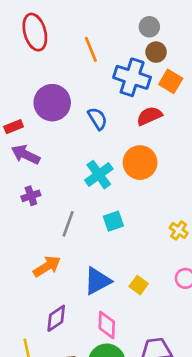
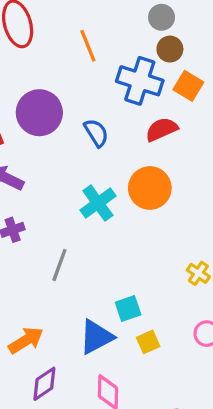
cyan square: (113, 221) -> (128, 308), moved
orange arrow: (47, 266) -> (26, 340), moved
yellow square: (139, 285) -> (148, 342), turned 30

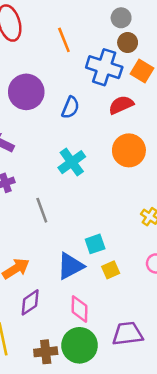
blue semicircle: (96, 133) -> (70, 107), turned 55
orange circle: (150, 188) -> (129, 150), moved
gray line: (59, 265) -> (42, 210), turned -40

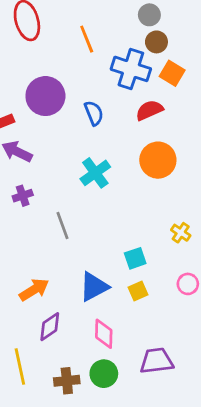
blue semicircle: (70, 107) -> (94, 113), turned -45
cyan square: (95, 244) -> (135, 258), moved
green circle: (80, 345) -> (104, 374), size x0.7

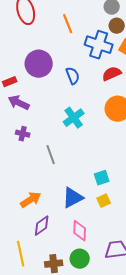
purple cross: (23, 196) -> (23, 134), turned 32

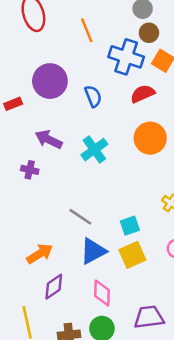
purple arrow: (19, 103) -> (49, 139), moved
gray line: (51, 155) -> (80, 217), moved, turned -36
yellow square: (104, 201) -> (132, 255), size x1.5

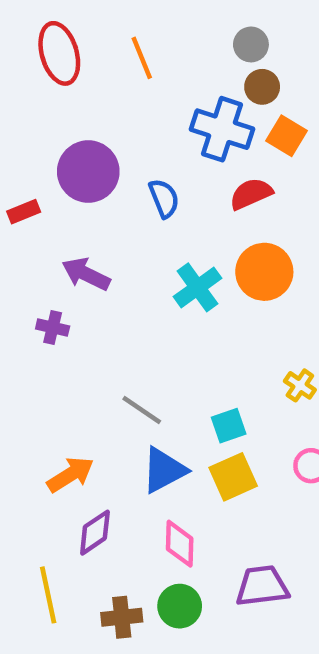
orange line: (87, 30) -> (142, 58), moved
cyan cross: (94, 150) -> (197, 287), moved

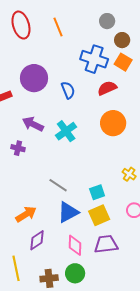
brown circle: (262, 87) -> (122, 40), moved
cyan cross: (197, 287) -> (66, 131), moved
purple trapezoid: (262, 586) -> (106, 244), moved

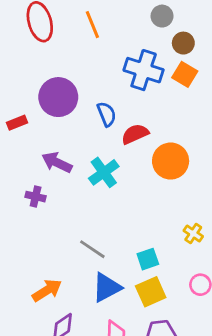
red semicircle: (107, 88) -> (135, 134), moved

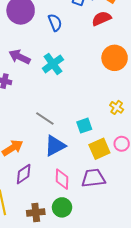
red semicircle: (135, 134) -> (101, 18), moved
orange circle: (171, 161) -> (115, 58), moved
yellow square: (151, 292) -> (99, 149), moved

